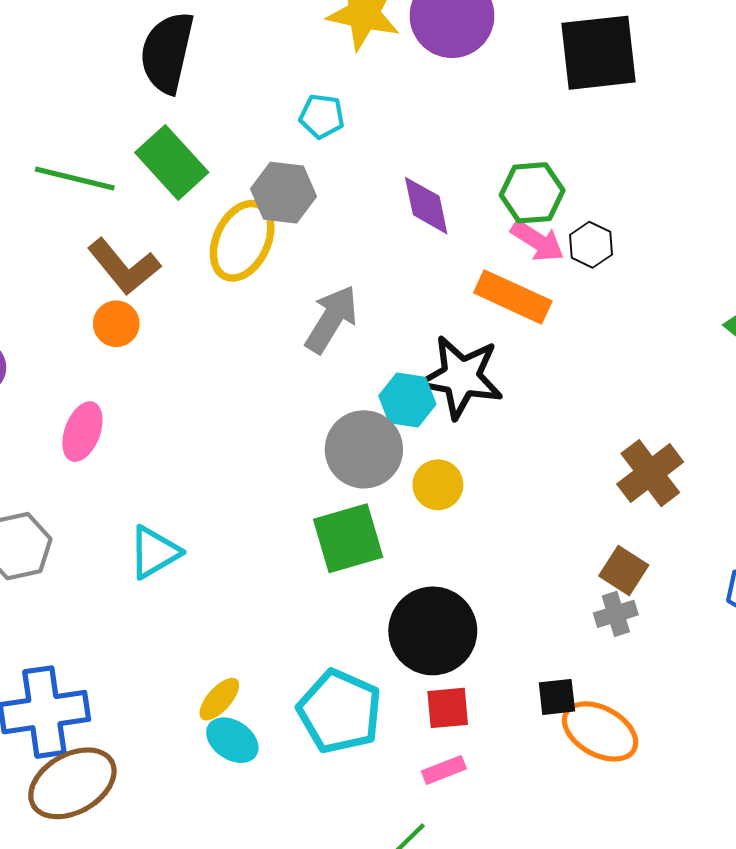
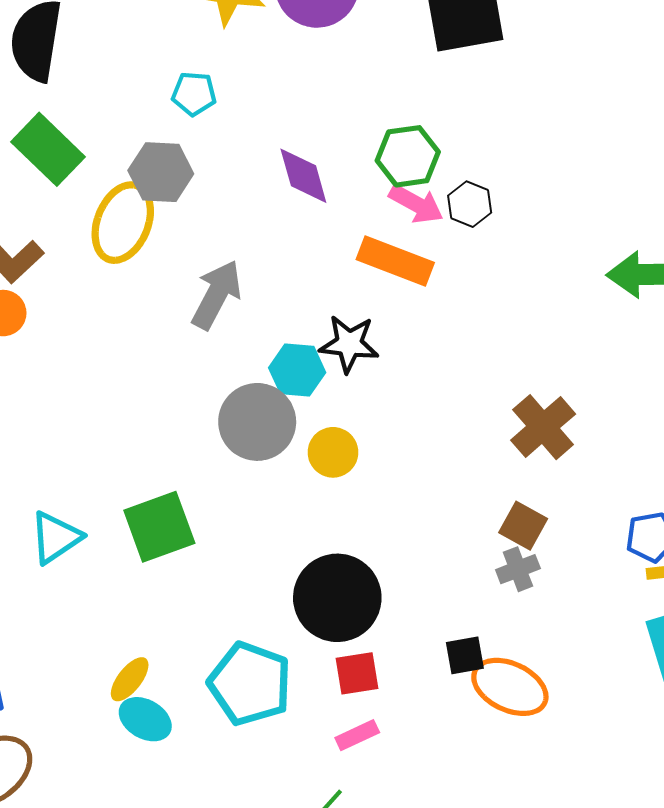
black star: (461, 377) -> (349, 344), size x0.7
green square: (348, 538) -> (159, 527), moved

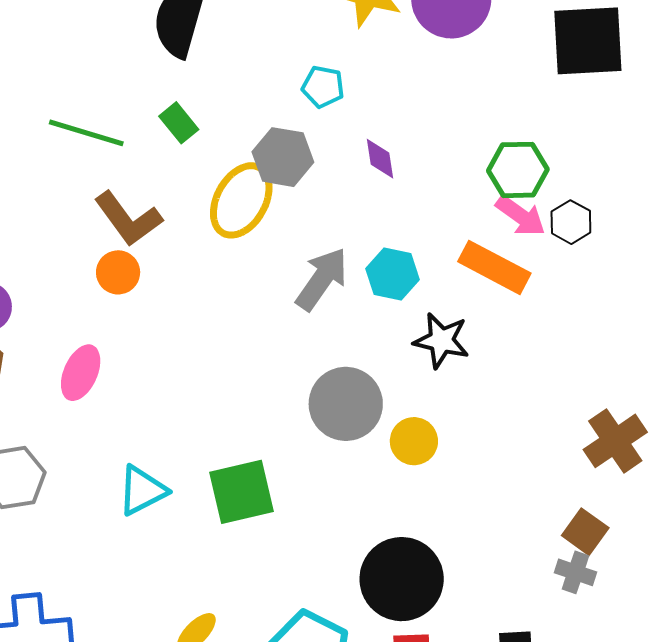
green rectangle: (48, 149) -> (179, 123), size x0.6
purple diamond: (303, 176) -> (380, 159), moved, size x0.7
cyan hexagon: (297, 370) -> (393, 274), moved
gray cross: (518, 569) -> (575, 572), turned 33

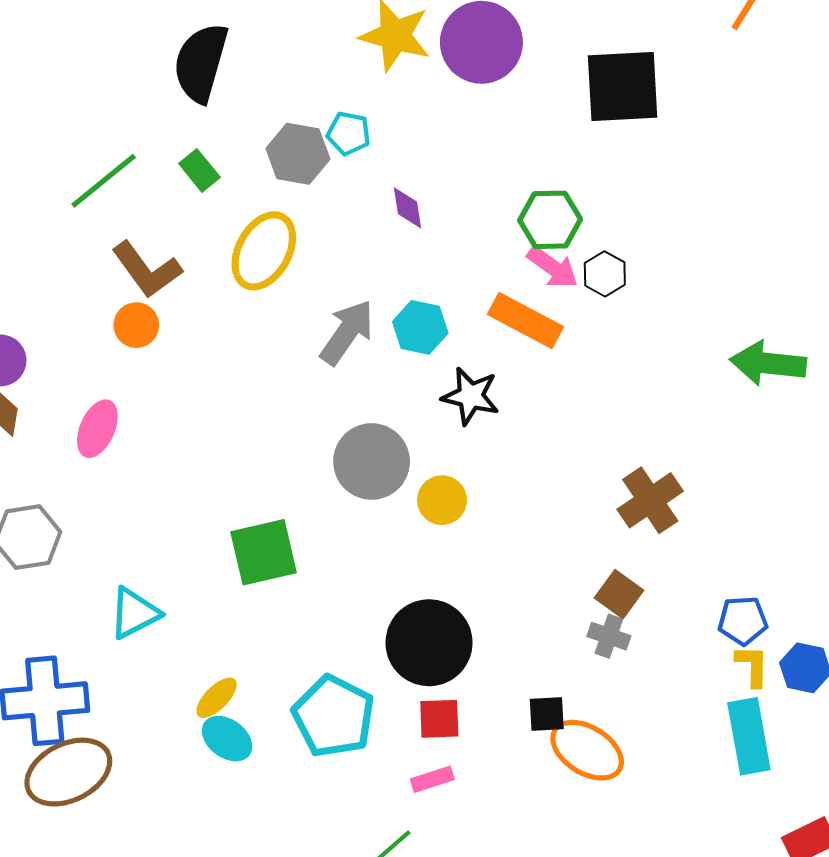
green line: (86, 133) -> (104, 181), turned -56
gray hexagon: (283, 157) -> (298, 154), moved
cyan triangle: (142, 490) -> (134, 613), moved

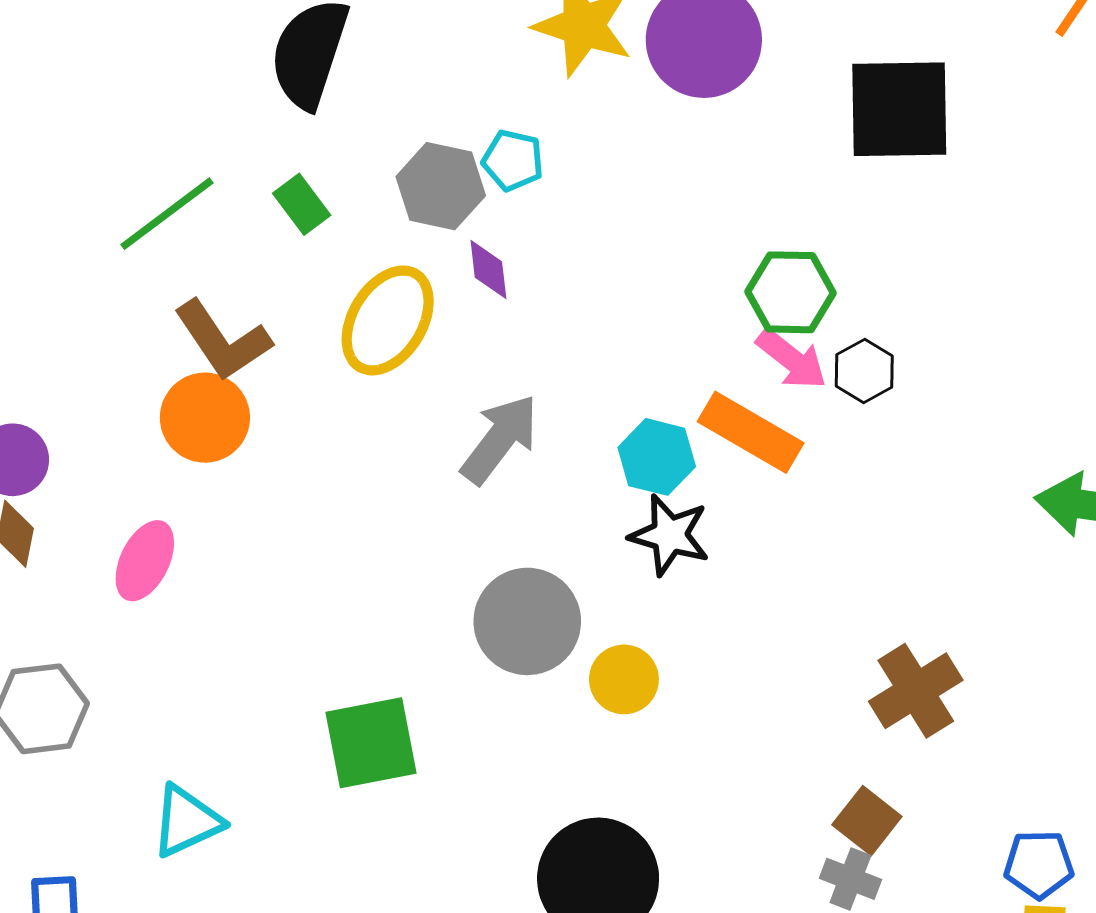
purple diamond: (408, 208) -> (488, 270), moved
orange circle: (136, 325) -> (205, 418), size x1.4
cyan hexagon: (420, 327) -> (657, 457), moved

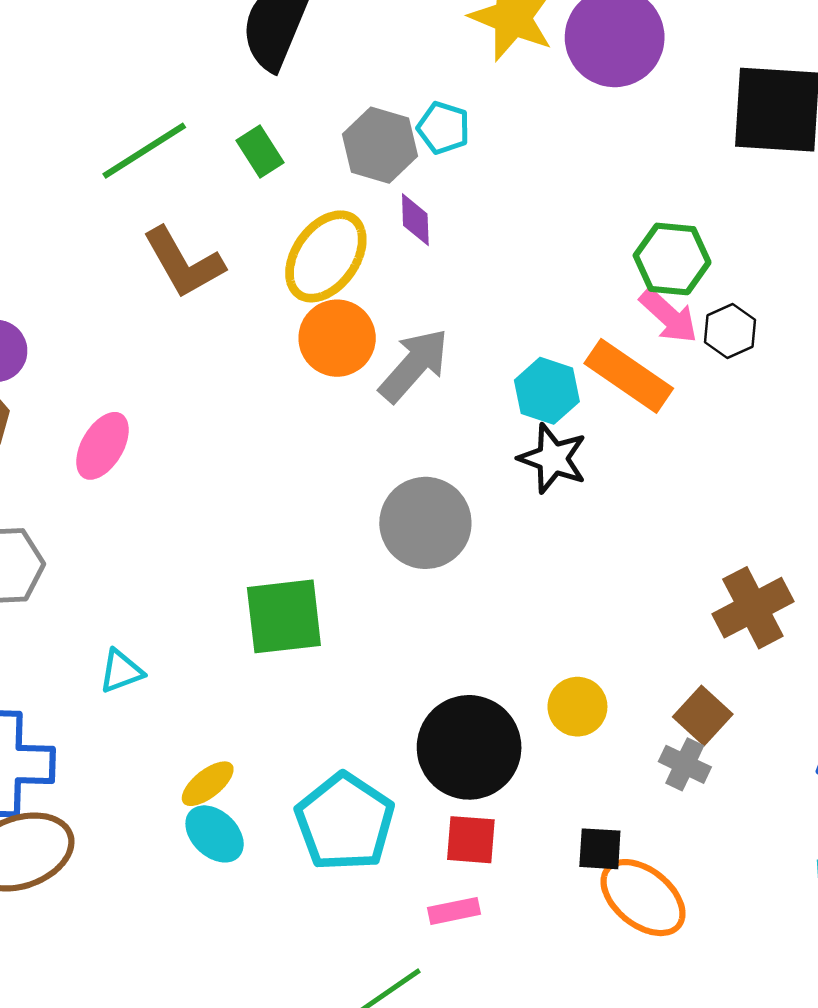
orange circle: (205, 418) -> (337, 338), moved
yellow circle: (624, 679) -> (577, 707), moved
cyan triangle: (187, 821) -> (121, 671), size x0.7

